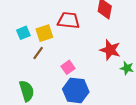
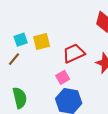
red trapezoid: (69, 20) -> (74, 53), moved, turned -35
brown line: (38, 53) -> (14, 59), moved

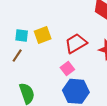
cyan square: (21, 40) -> (22, 36), turned 32

